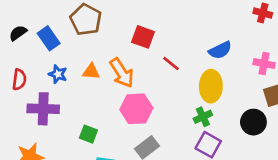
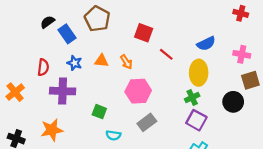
black semicircle: (18, 33) -> (47, 22), moved
orange arrow: (122, 73) -> (126, 62), size x0.6

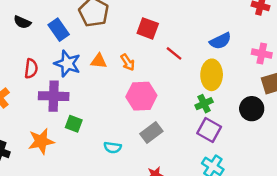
black semicircle: (47, 22) -> (22, 22), moved, turned -120
blue star: (74, 63) -> (67, 64), size x1.5
green square: (99, 112) -> (74, 124), moved

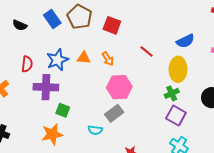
red square: (148, 28) -> (112, 25), moved
blue rectangle: (59, 30) -> (52, 19), moved
blue star: (67, 64) -> (57, 60), turned 30
gray rectangle: (151, 132) -> (114, 113), moved
orange star: (41, 141) -> (52, 134), moved

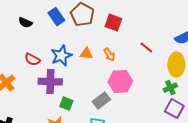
red semicircle: (27, 64) -> (32, 60), turned 112
gray rectangle: (114, 113) -> (101, 101), moved

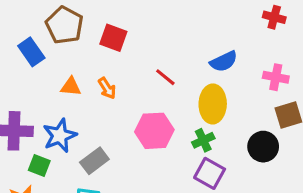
blue rectangle: (56, 17) -> (31, 52), moved
blue star: (61, 56) -> (60, 136), moved
pink hexagon: (120, 82) -> (154, 131), moved

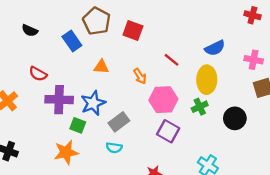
orange arrow: (107, 88) -> (140, 76), moved
black circle: (263, 147) -> (235, 118), moved
purple square: (210, 173) -> (168, 131), moved

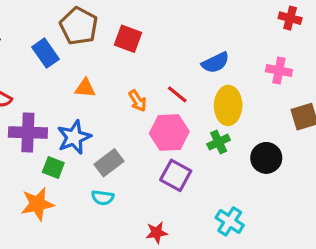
blue semicircle: (215, 48) -> (215, 63), moved
red line: (172, 60) -> (177, 94), moved
pink cross: (254, 60) -> (279, 71), moved

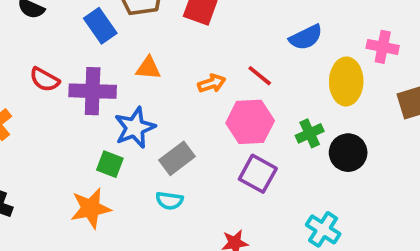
orange arrow: (138, 101) -> (212, 83), turned -75
yellow ellipse: (228, 105) -> (346, 81), moved
purple cross: (28, 132) -> (93, 91), moved
black circle: (266, 158) -> (348, 153), moved

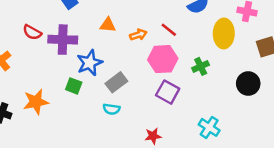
orange triangle: (148, 68) -> (108, 25), moved
black circle: (348, 153) -> (248, 84), moved
orange star: (91, 208) -> (36, 102), moved

